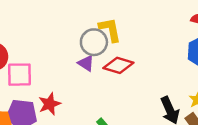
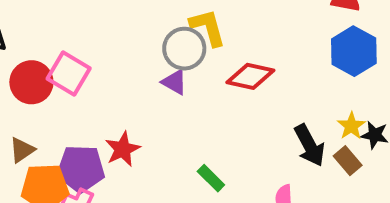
red diamond: (118, 65) -> (250, 76), moved
pink square: (19, 75) -> (69, 73), moved, turned 36

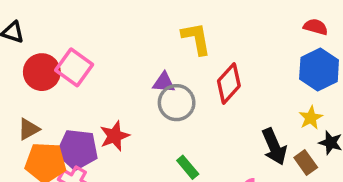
gray circle: (184, 49) -> (177, 103), moved
red diamond: (250, 76) -> (229, 83), turned -66
purple triangle: (174, 82) -> (164, 83), turned -30
yellow star: (351, 126) -> (311, 118), moved

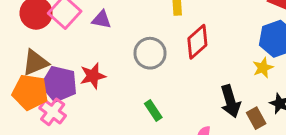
purple triangle: (164, 83) -> (102, 20), moved
yellow star: (311, 118) -> (263, 68), moved
brown triangle: (29, 129) -> (35, 63), moved, size x1.4

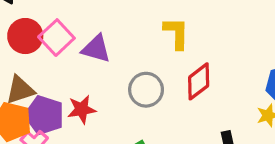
purple triangle: (102, 20) -> (96, 49), size x1.4

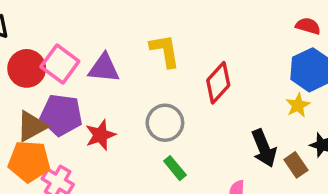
yellow L-shape: (176, 33) -> (165, 51), moved
gray circle: (146, 90) -> (165, 123), moved
purple pentagon: (44, 115) -> (61, 115), moved

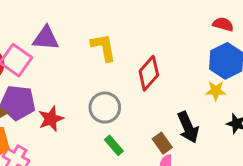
purple triangle: (104, 68) -> (46, 38), moved
yellow star: (298, 105) -> (216, 91), turned 30
brown rectangle: (296, 165) -> (162, 143), moved

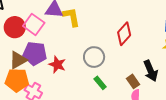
yellow L-shape: (104, 47) -> (71, 17), moved
red star: (51, 119) -> (57, 64), turned -30

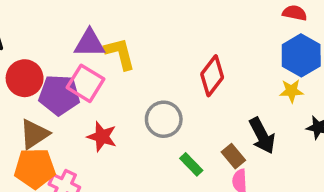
pink square: (34, 24) -> (85, 83), moved
purple pentagon: (35, 53) -> (59, 95), moved
green rectangle: (100, 83) -> (191, 164), moved

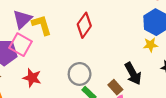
purple triangle: (90, 43) -> (22, 19), turned -42
red diamond: (212, 76) -> (84, 25), moved
gray circle: (164, 119) -> (80, 74), moved

